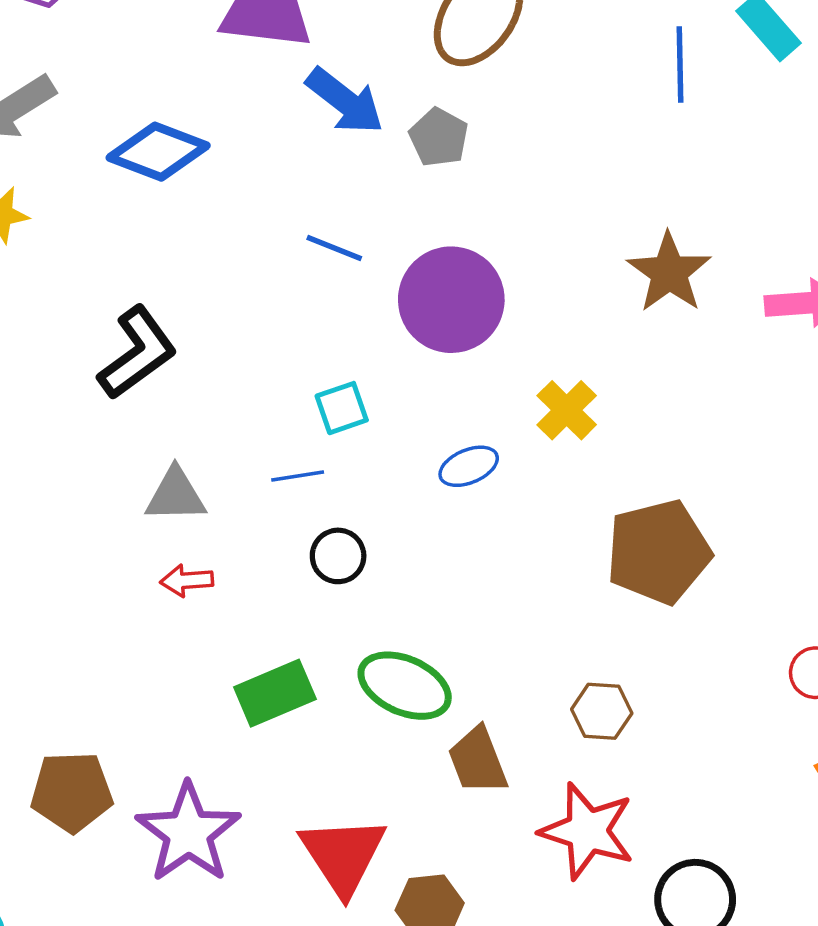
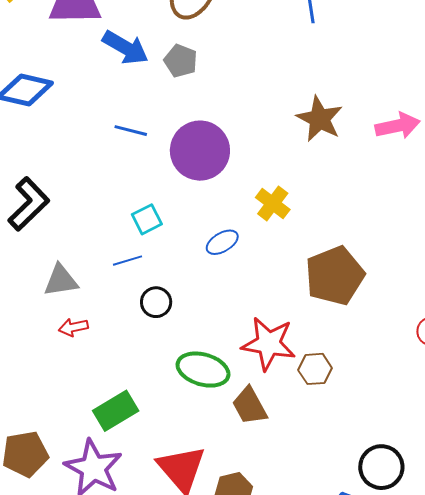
green rectangle: (275, 693) -> (116, 411), moved
red star: (587, 831) -> (269, 344), moved

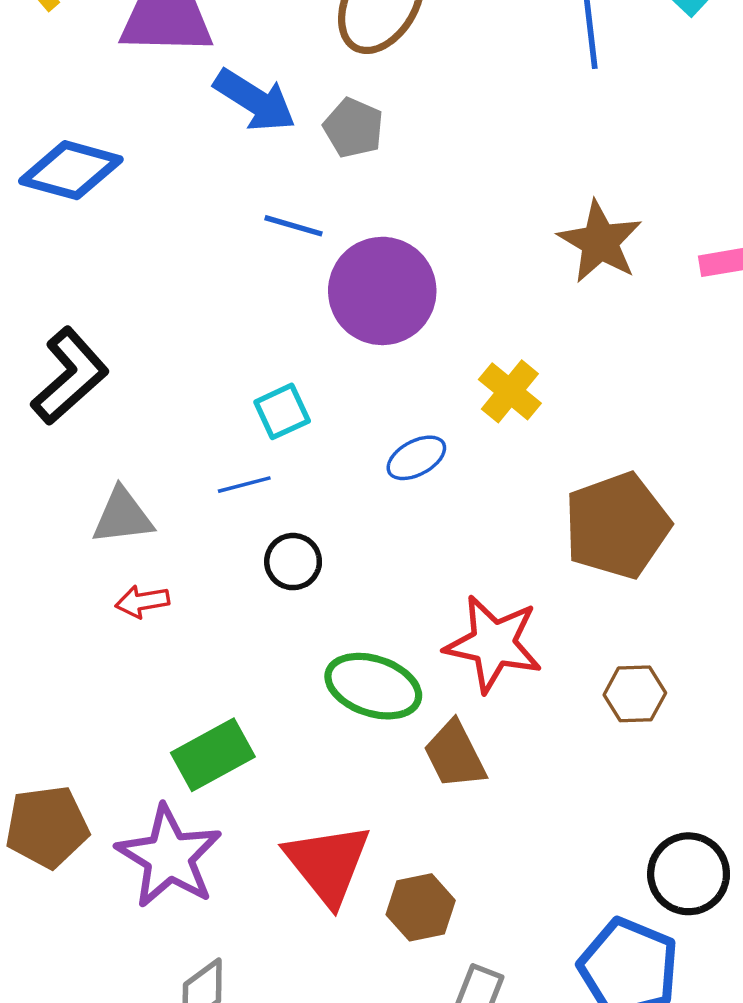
blue line: (131, 131) -> (293, 226), moved
brown hexagon: (315, 369) -> (635, 694), moved

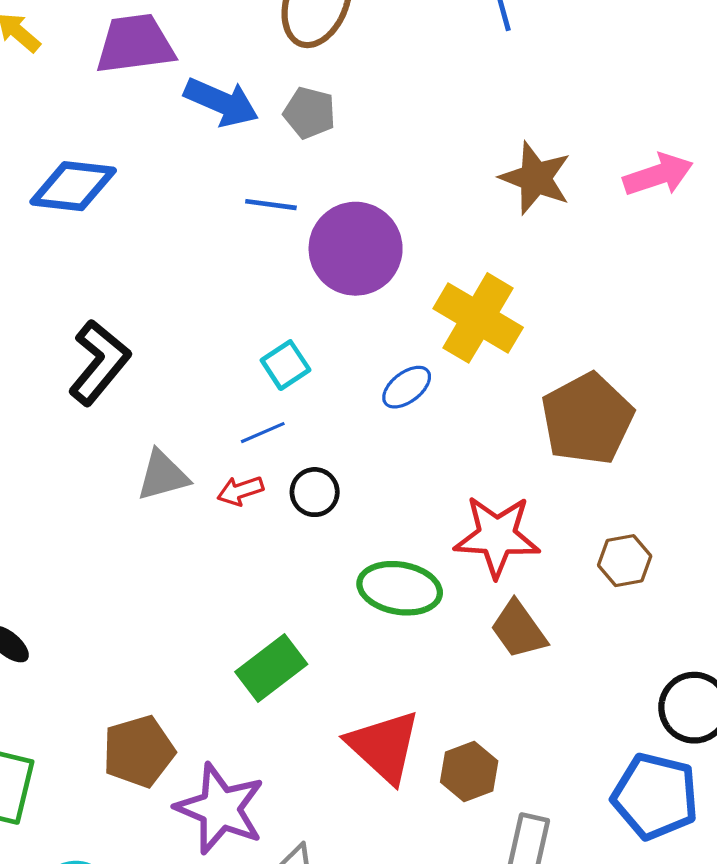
yellow cross: (510, 391) -> (478, 318), size x1.6
red arrow: (142, 601) -> (240, 491), moved
brown trapezoid: (455, 755) -> (519, 630), moved
purple star: (169, 857) -> (220, 809), moved

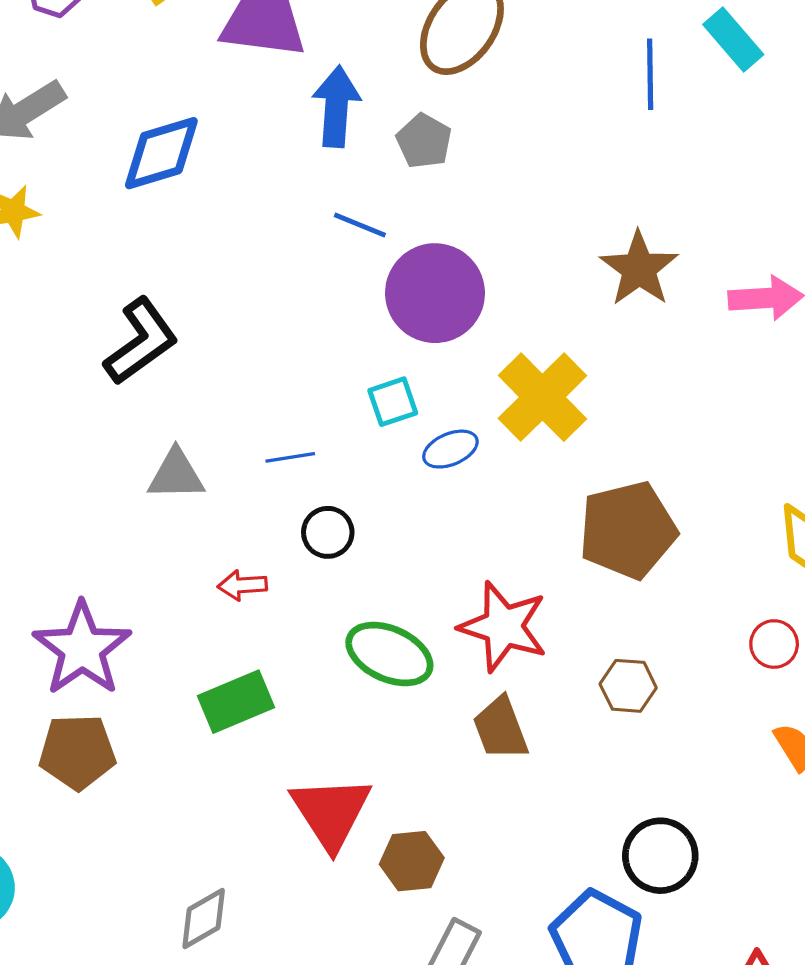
blue arrow: (221, 102) -> (336, 107), turned -124
blue diamond: (73, 186) -> (161, 153), turned -38
cyan square: (286, 365) -> (393, 402), moved
red arrow: (240, 491) -> (242, 585), moved
purple star: (220, 809) -> (82, 649), moved

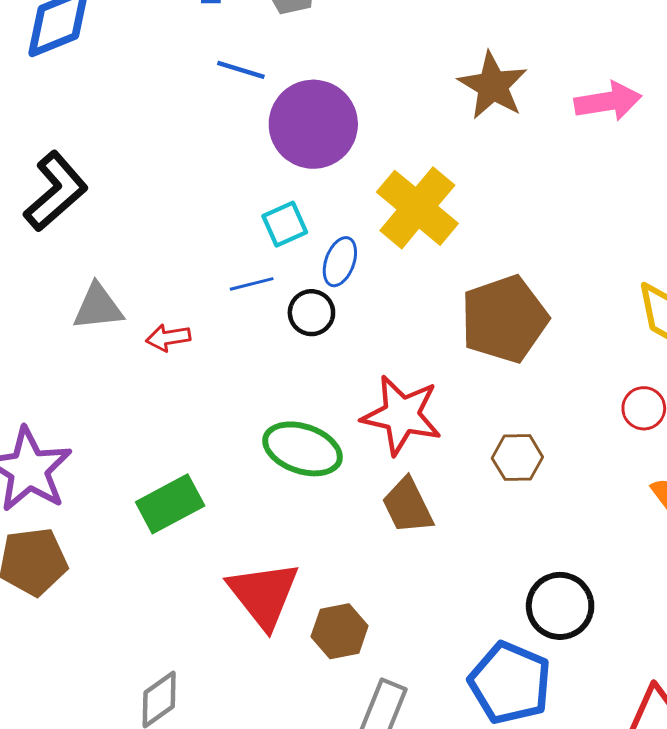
blue ellipse: (450, 449) -> (340, 262), turned -42
blue line: (290, 457) -> (252, 284), moved
black circle: (328, 532) -> (311, 313), moved
red arrow: (242, 585) -> (168, 338), moved

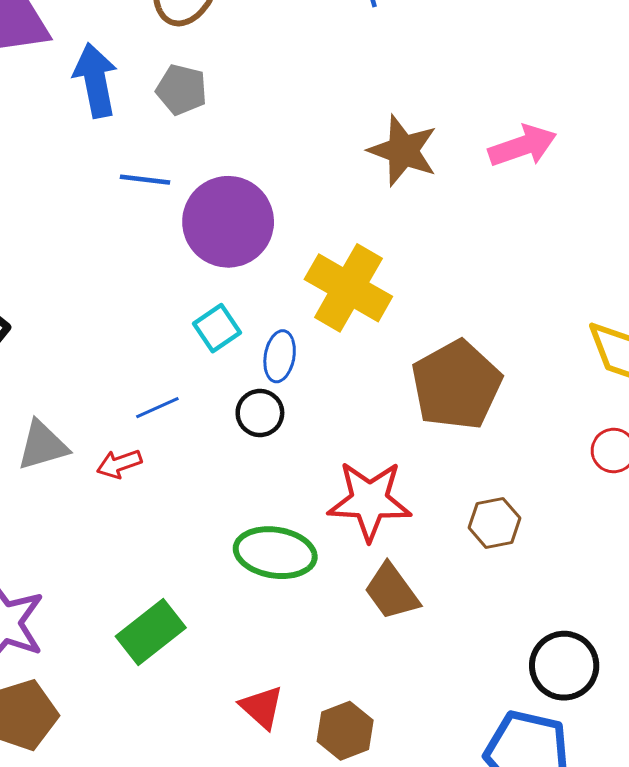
blue line: (252, 284) -> (157, 408), moved
red triangle: (264, 595) -> (262, 707), size x0.6

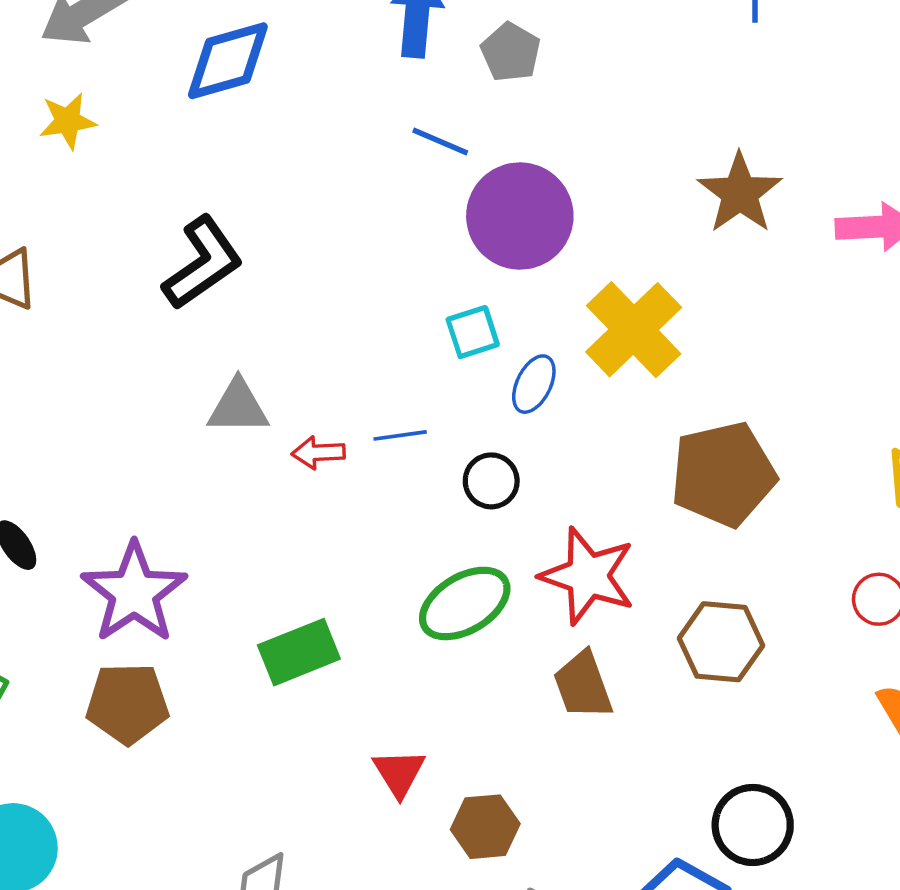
blue line: (157, 408) -> (400, 435), moved
black circle: (260, 413) -> (491, 481), moved
brown hexagon: (494, 523) -> (721, 642), size x1.4
green ellipse: (275, 553) -> (465, 603), turned -56

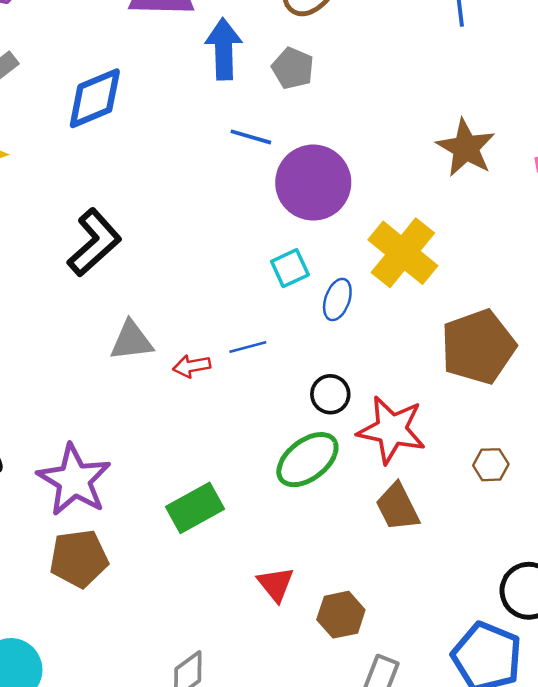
black circle: (491, 481) -> (330, 394), moved
brown hexagon: (721, 642) -> (491, 465), size x0.6

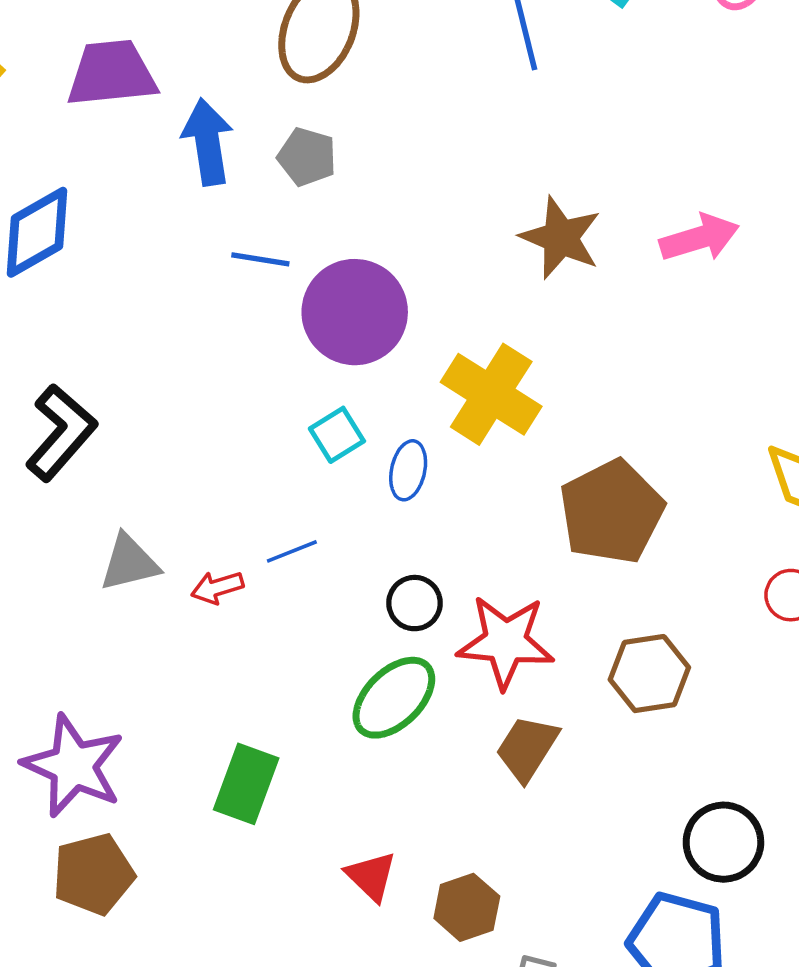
brown hexagon: (491, 465) -> (649, 674), size x1.6
brown trapezoid: (398, 507) -> (527, 748), turned 66
green rectangle: (195, 508) -> (246, 784), turned -34

